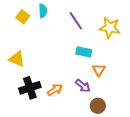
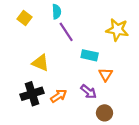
cyan semicircle: (43, 11) -> (57, 12), moved
purple line: (76, 21) -> (66, 32), moved
yellow triangle: (17, 59) -> (41, 63), moved

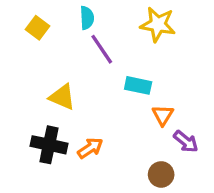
yellow star: (117, 30) -> (158, 24), moved
purple arrow: (88, 92) -> (186, 141), moved
black cross: (32, 94) -> (49, 145), turned 30

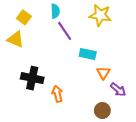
yellow triangle: (62, 97) -> (15, 39), moved
black cross: (49, 145) -> (32, 78), moved
orange arrow: (90, 148) -> (57, 94), turned -70

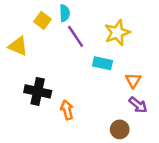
yellow star: (100, 15) -> (117, 33), moved, turned -30
yellow square: (24, 17) -> (43, 20), moved
orange triangle: (103, 73) -> (133, 80), moved

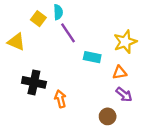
yellow star: (117, 33) -> (125, 42), moved
orange triangle: (133, 80) -> (120, 73), turned 48

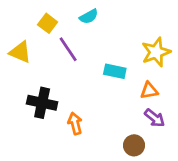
cyan semicircle: (58, 12) -> (89, 16), moved, turned 64
purple line: (68, 33) -> (68, 49), moved

